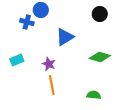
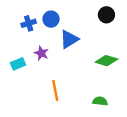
blue circle: (41, 10) -> (51, 19), moved
blue cross: (27, 22) -> (29, 23), turned -32
purple star: (49, 64) -> (41, 53), moved

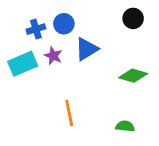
purple star: (41, 53) -> (53, 56), moved
cyan rectangle: (18, 64) -> (23, 64), moved, size x1.5

